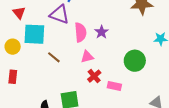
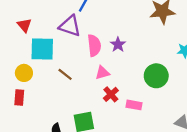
yellow circle: (13, 47) -> (24, 73), moved

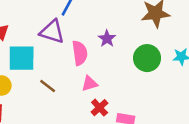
purple star: (118, 45) -> (107, 39), moved
green circle: (156, 76) -> (147, 58), moved

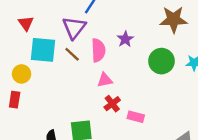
purple triangle: (52, 32) -> (74, 28), turned 45
brown line: (48, 86) -> (72, 54), moved

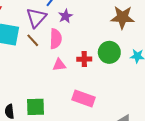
purple star: (125, 39) -> (65, 16), moved
red cross: (112, 104) -> (84, 59), moved, turned 32
pink rectangle: (136, 117) -> (83, 99), size x1.5

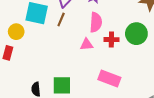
pink semicircle: (56, 39) -> (96, 22), moved
brown line: (33, 40) -> (61, 20), turned 64

